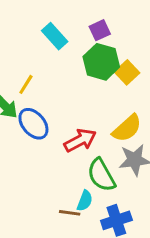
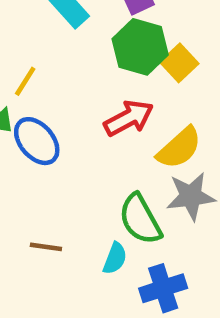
red arrow: (80, 140) -> (129, 118), moved
brown line: (70, 213) -> (46, 247), moved

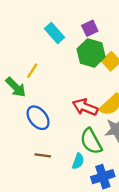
red arrow: (129, 118) -> (85, 107), moved, turned -130
blue ellipse: (37, 141) -> (38, 118), moved

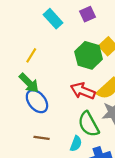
green hexagon: (91, 53) -> (89, 55), moved
green arrow: (16, 87) -> (29, 83), moved

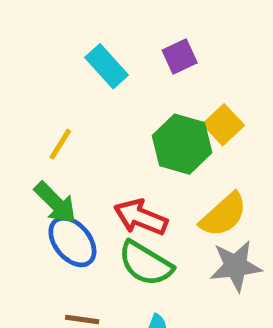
red arrow: (83, 91) -> (141, 217), moved
green semicircle: (89, 124) -> (146, 264), moved, turned -30

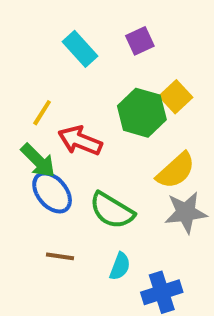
red arrow: (141, 217) -> (80, 141), moved

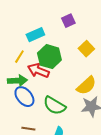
cyan rectangle: (80, 49) -> (35, 35), moved, turned -72
green hexagon: (142, 113) -> (49, 57), moved
green arrow: (38, 161) -> (17, 81), turned -48

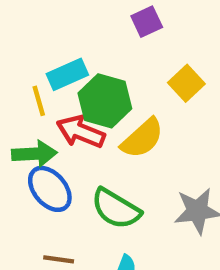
cyan rectangle: (35, 35) -> (67, 74), moved
yellow line: (19, 57) -> (39, 101), turned -48
yellow semicircle: (86, 86) -> (142, 138), moved

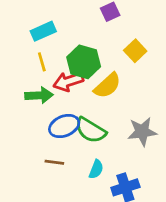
cyan rectangle: (67, 74) -> (43, 31), moved
red arrow: (81, 132) -> (68, 81), turned -40
blue ellipse: (50, 189) -> (64, 126), moved, turned -72

